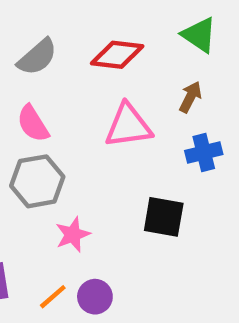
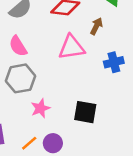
brown arrow: (190, 97) -> (96, 26), moved
black square: (164, 217) -> (85, 112), moved

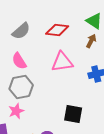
brown arrow: (96, 26) -> (91, 41), moved
pink star: (40, 108) -> (16, 111), moved

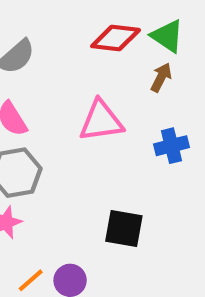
red diamond: (57, 30) -> (116, 38), moved

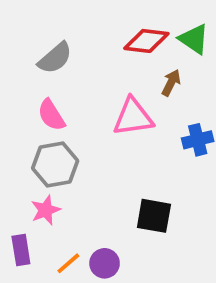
brown arrow: (161, 77) -> (171, 83), moved

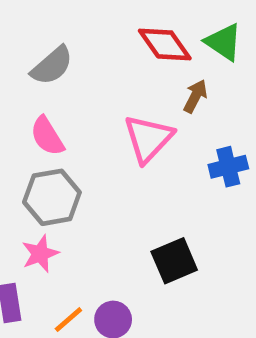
red diamond: (146, 41) -> (165, 44), turned 48
pink triangle: (133, 117) -> (148, 139), turned -39
black square: (154, 216) -> (174, 261), turned -33

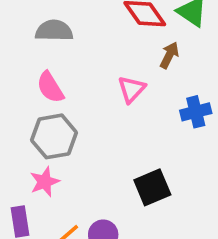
gray semicircle: (52, 66) -> (54, 31), turned -138
pink triangle: (148, 139) -> (131, 89), size x0.7

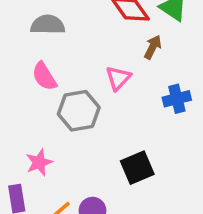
gray hexagon: (54, 136) -> (79, 111), moved

